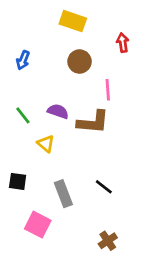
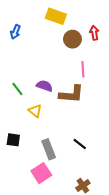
blue arrow: (23, 60) -> (15, 32), moved
brown circle: (80, 62) -> (72, 39), moved
pink square: (38, 225) -> (41, 173), moved, turned 30

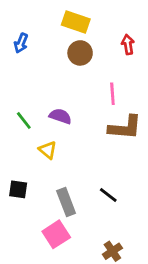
brown circle: (72, 39) -> (80, 53), moved
brown L-shape: (71, 94) -> (125, 127), moved

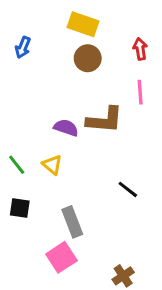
pink line: (112, 94) -> (140, 92), moved
green line: (24, 120) -> (17, 165), moved
brown L-shape: (125, 127) -> (105, 120), moved
black line: (108, 195) -> (128, 189), moved

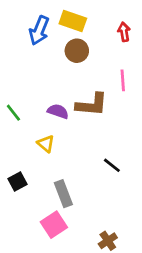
blue arrow: (23, 47) -> (39, 30), moved, size x1.5
red arrow: (140, 49) -> (124, 32), moved
green line: (17, 165) -> (13, 113), moved
black square: (20, 208) -> (18, 181), turned -36

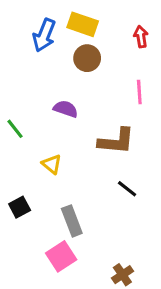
brown L-shape: (92, 105) -> (116, 141), moved
purple semicircle: (58, 111) -> (66, 109), moved

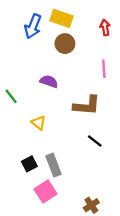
black square: (20, 207) -> (29, 164), moved

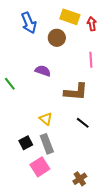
yellow rectangle: (62, 18) -> (70, 17), moved
blue arrow: (33, 26) -> (29, 23), turned -45
yellow triangle: (39, 123) -> (46, 119), moved

